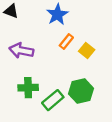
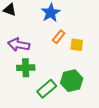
yellow square: (87, 51) -> (77, 45), turned -32
green cross: (28, 88) -> (26, 68), moved

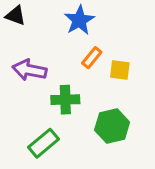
green cross: (26, 68) -> (65, 100), moved
green rectangle: (47, 89) -> (44, 143), moved

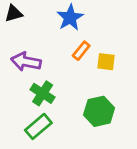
black triangle: (16, 16) -> (14, 13), turned -36
green cross: (65, 100) -> (43, 93), moved, turned 35

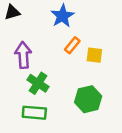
purple arrow: (26, 62) -> (23, 55), turned 75
green rectangle: (38, 126) -> (34, 113), turned 45

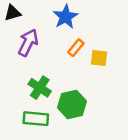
purple arrow: (23, 55) -> (28, 43), moved, turned 30
green hexagon: (88, 99) -> (72, 104), moved

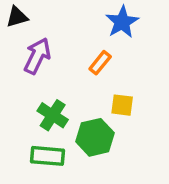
blue star: (66, 17) -> (122, 22), moved
yellow square: (99, 58) -> (122, 105), moved

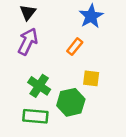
black triangle: (17, 17) -> (28, 12), moved, turned -36

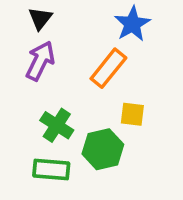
orange rectangle: (75, 47) -> (108, 68), size x1.5

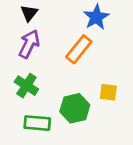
yellow square: (132, 114) -> (108, 92), moved
green cross: (57, 125) -> (26, 86), moved

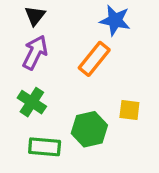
blue star: (96, 17) -> (115, 20), turned -30

